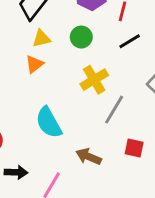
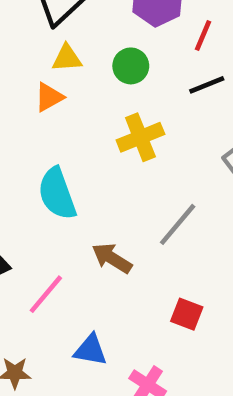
gray line: (114, 110) -> (178, 224), moved
red square: (134, 148) -> (187, 314), moved

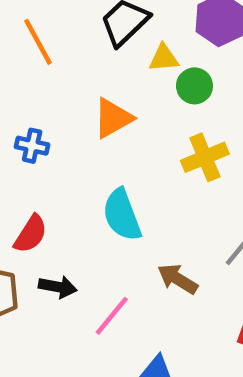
yellow triangle: (67, 58) -> (164, 58), moved
orange triangle: (49, 97) -> (113, 118), size x1.4

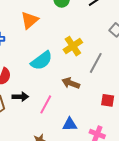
yellow cross: (205, 157) -> (73, 46), moved
cyan semicircle: (122, 215) -> (42, 61), turned -95

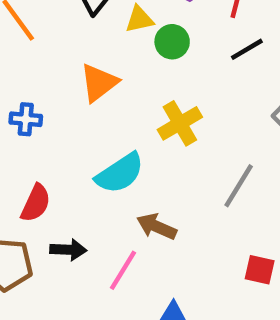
yellow cross: (73, 46) -> (180, 123), moved
brown arrow: (71, 83) -> (157, 227), moved

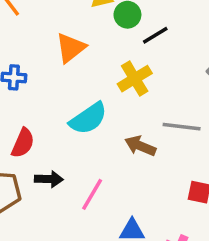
black line: (247, 49) -> (155, 35), moved
gray line: (239, 186) -> (182, 127), turned 66
brown arrow: (157, 227) -> (140, 146), moved

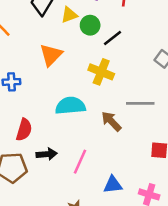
yellow cross: (135, 79) -> (101, 72), turned -30
cyan semicircle: (88, 118) -> (70, 106), turned -144
brown arrow: (140, 146) -> (111, 121), turned 30

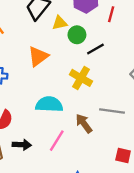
pink line: (80, 162) -> (57, 141), moved

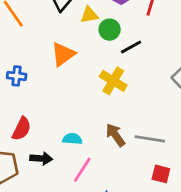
cyan semicircle: (49, 104) -> (72, 139), moved, size x0.6
gray line: (112, 111) -> (150, 139), moved
pink line: (57, 141) -> (82, 170), moved

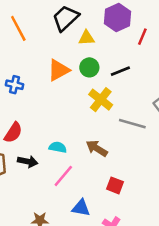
green circle: (110, 30) -> (89, 67), moved
brown arrow: (115, 135) -> (97, 148), turned -30
gray line: (150, 139) -> (132, 124), moved
red square: (161, 174) -> (115, 185), moved

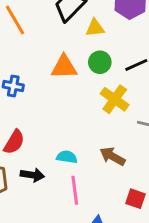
orange triangle: (59, 70) -> (64, 67), turned 30
pink line: (63, 176) -> (75, 190), turned -45

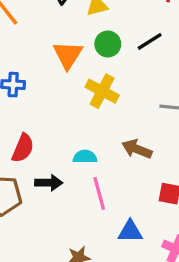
orange triangle: (64, 67) -> (68, 55), turned -48
yellow cross: (115, 99) -> (102, 91), moved

